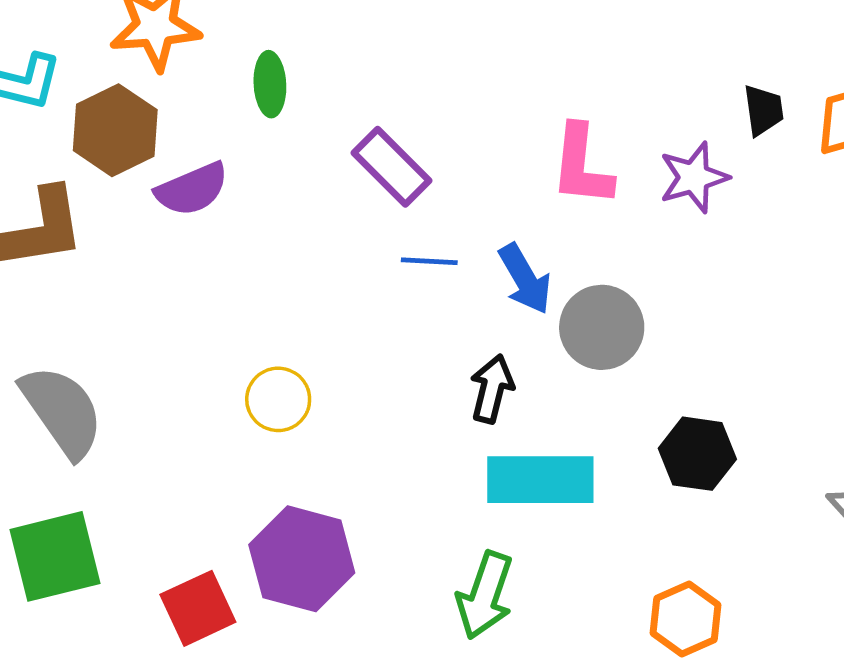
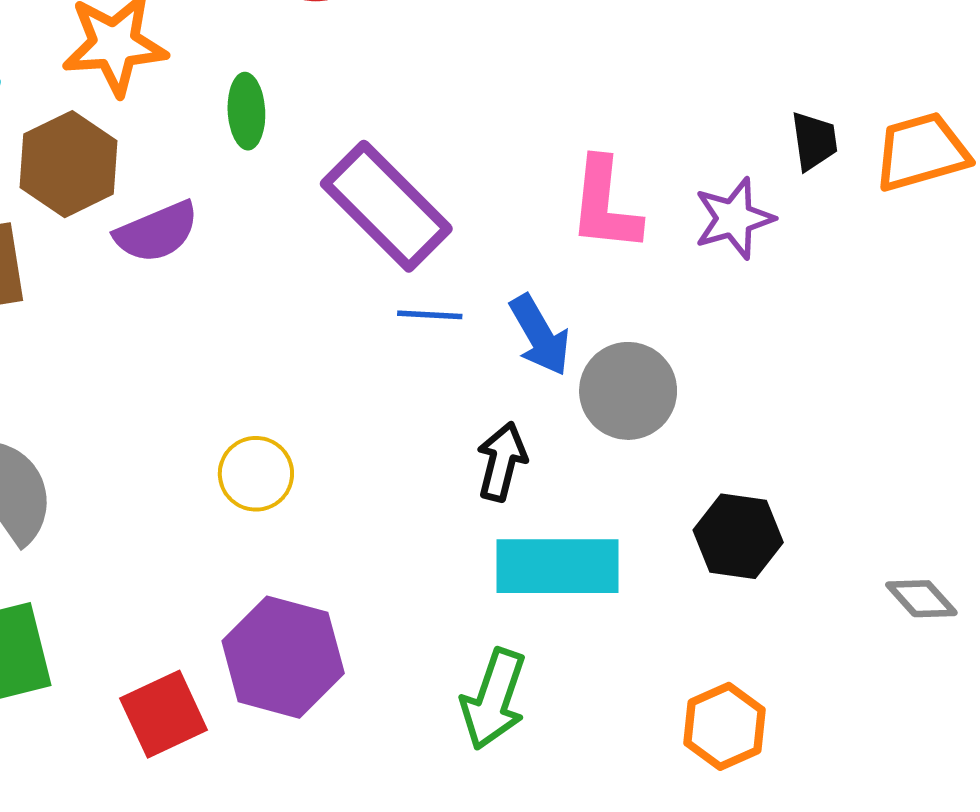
purple rectangle: (392, 167) -> (386, 206), size x1.4

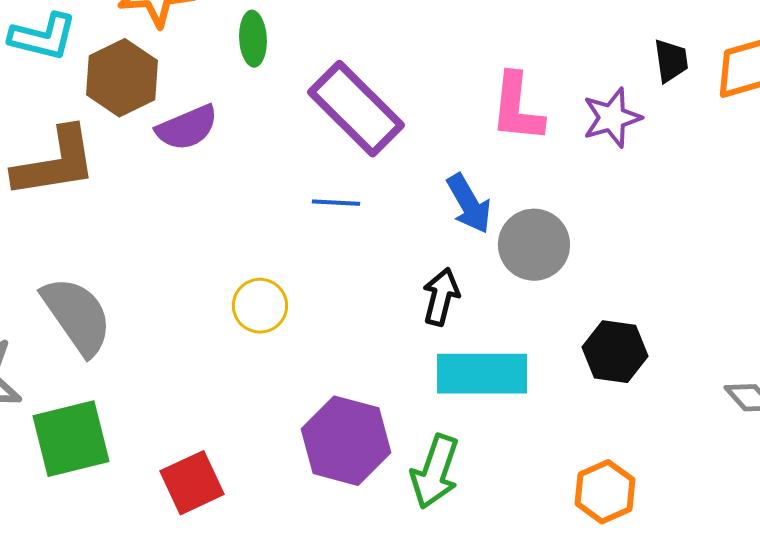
blue line: (430, 315) -> (336, 203), moved
purple hexagon: (283, 657) -> (346, 441), moved

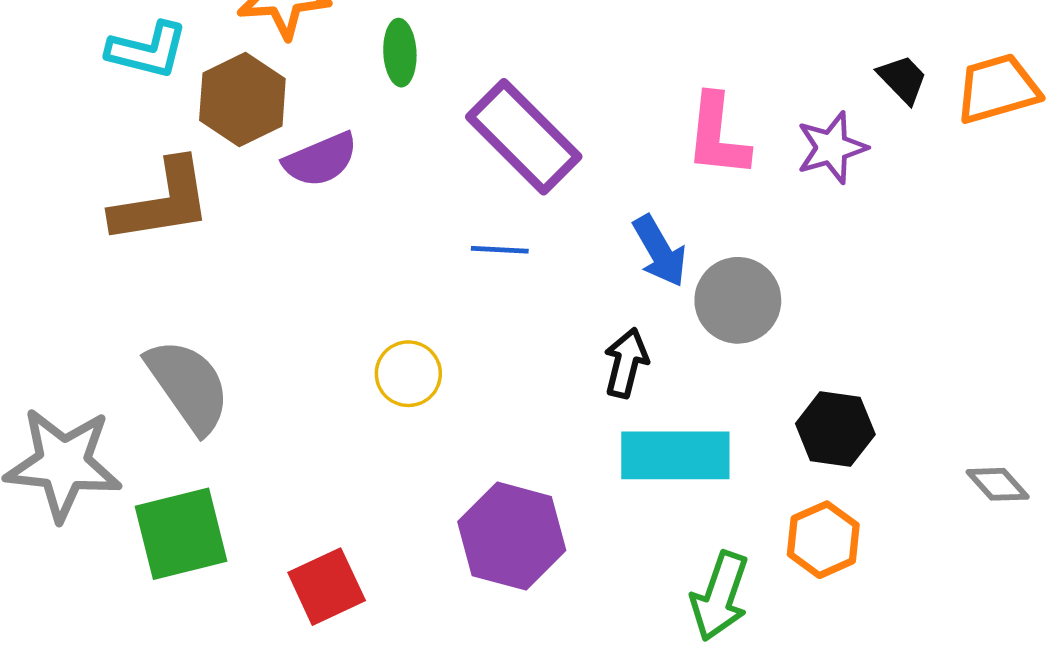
black trapezoid: (671, 61) -> (903, 79), turned -36
green arrow: (435, 472) -> (720, 596), moved
orange hexagon: (605, 492) -> (823, 540), moved

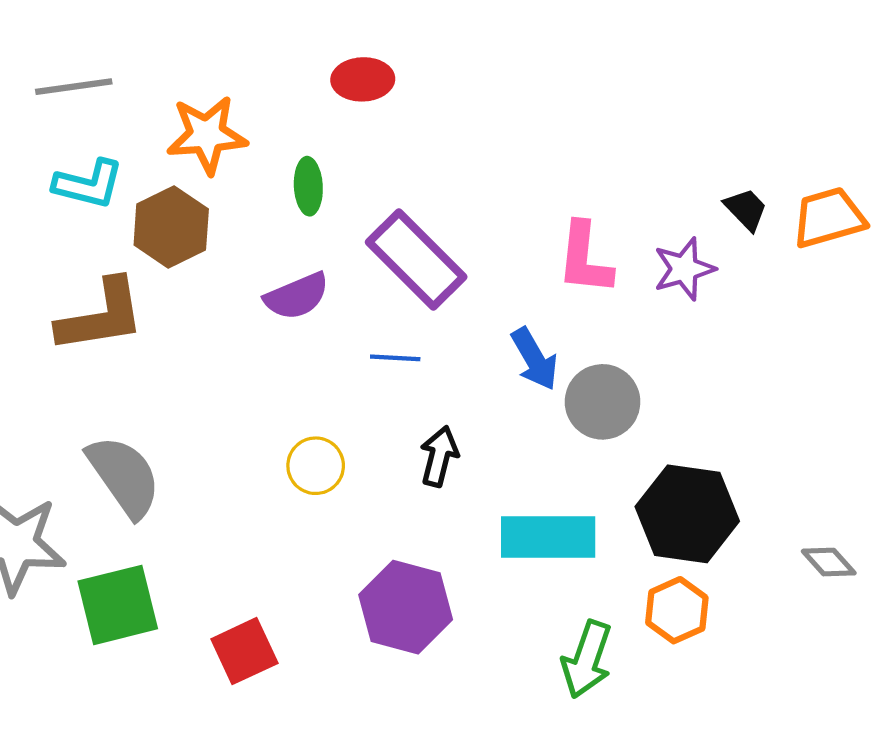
purple semicircle: (321, 160) -> (297, 296), moved
black arrow: (626, 363) -> (439, 456), moved
black hexagon: (835, 429) -> (687, 514), size x1.5

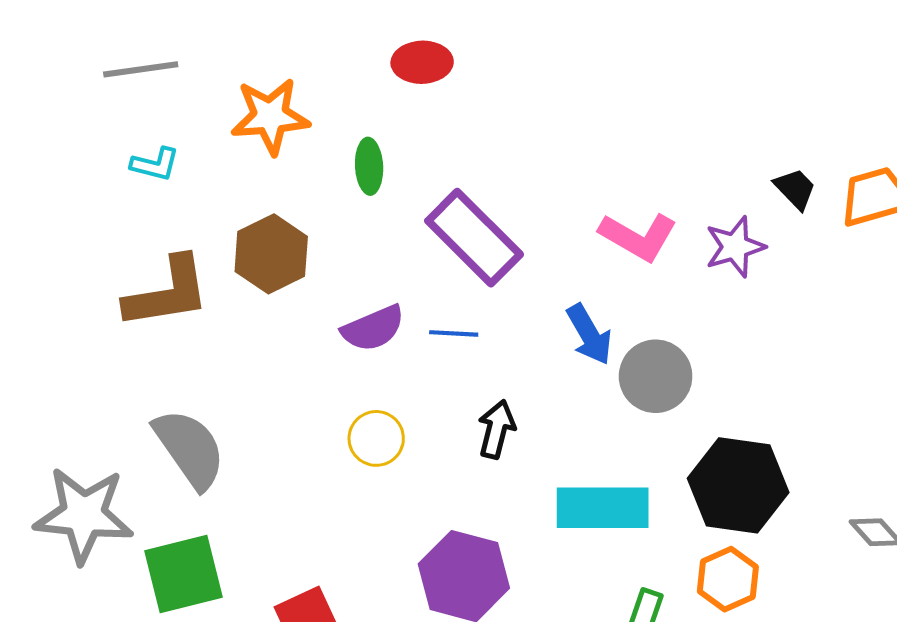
cyan L-shape: (88, 184) -> (155, 164), size x0.7
brown hexagon: (171, 227) -> (271, 254), moved
pink L-shape: (585, 258) -> (638, 237), turned -66
purple semicircle: (297, 296) -> (373, 328), moved

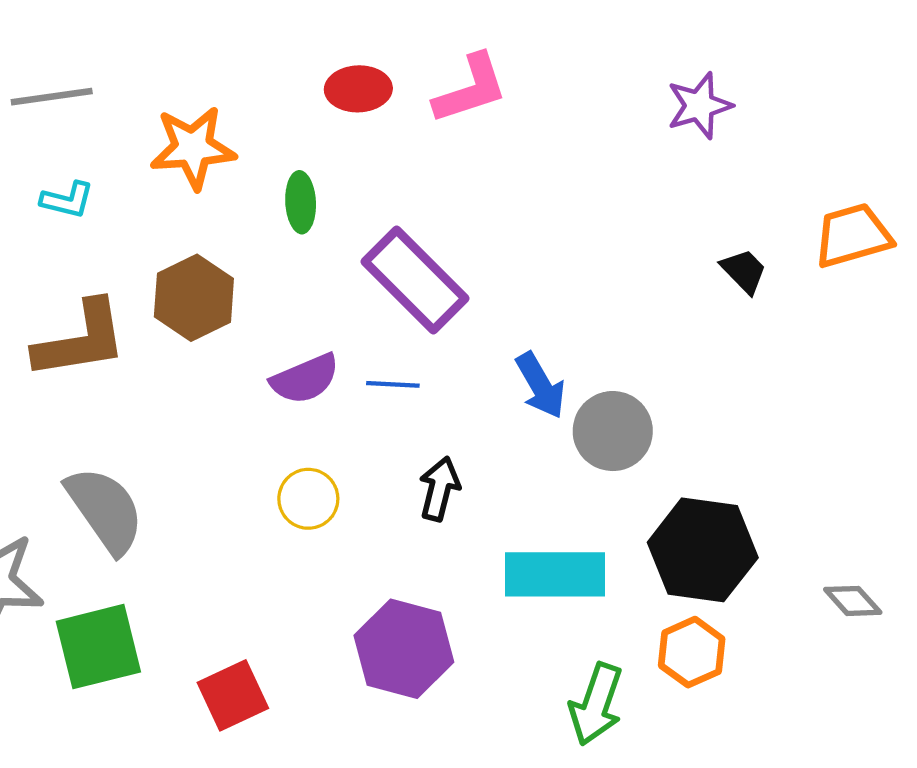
black trapezoid: (795, 189) -> (744, 271), moved
pink L-shape: (638, 237) -> (471, 89), moved, turned -48
purple star: (735, 247) -> (699, 106), moved

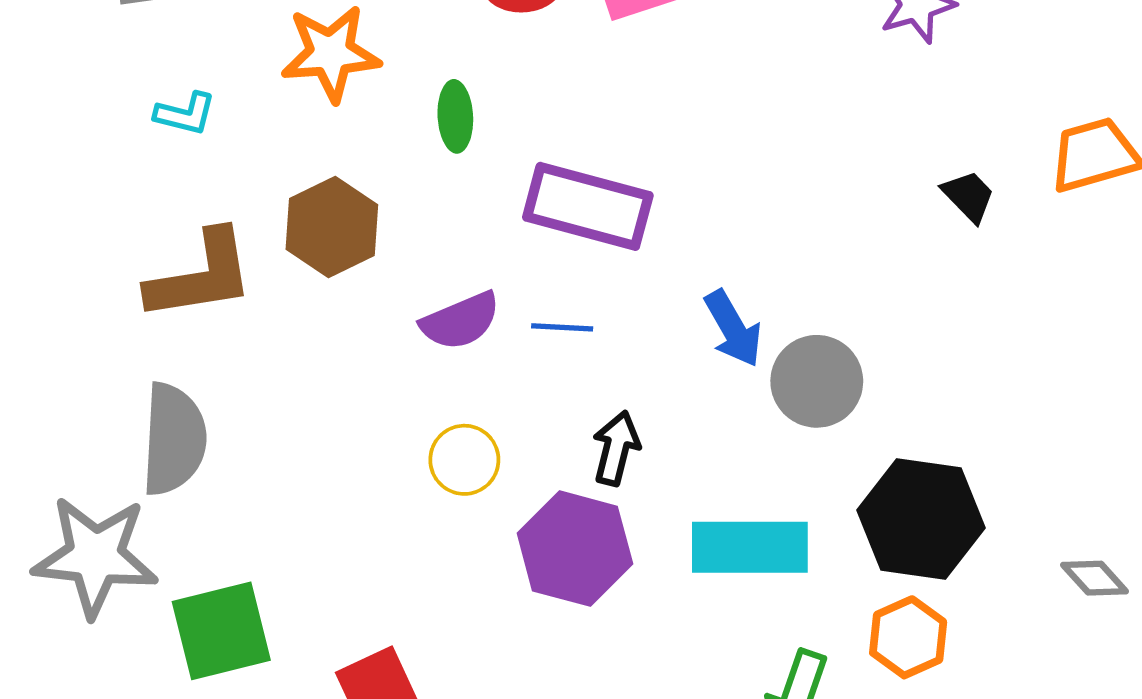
purple rectangle: (415, 280) -> (588, 206), turned -30
gray semicircle: (105, 510) -> (174, 439), moved, turned 38
purple hexagon: (404, 649) -> (575, 549), moved

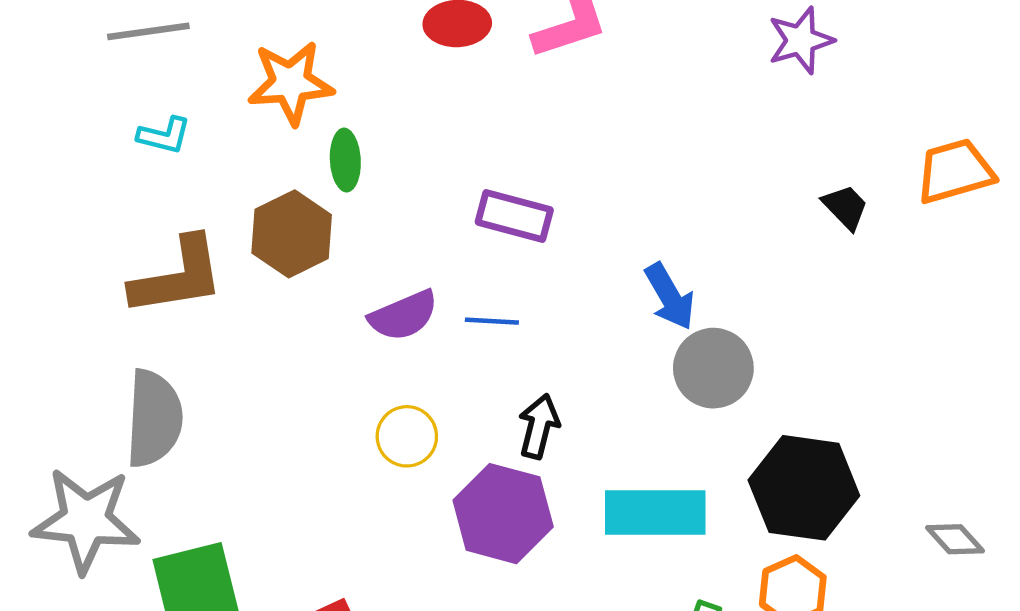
green ellipse: (455, 116) -> (345, 160), moved
purple rectangle: (588, 206) -> (514, 216), size x0.7
blue arrow: (733, 329) -> (670, 297), moved

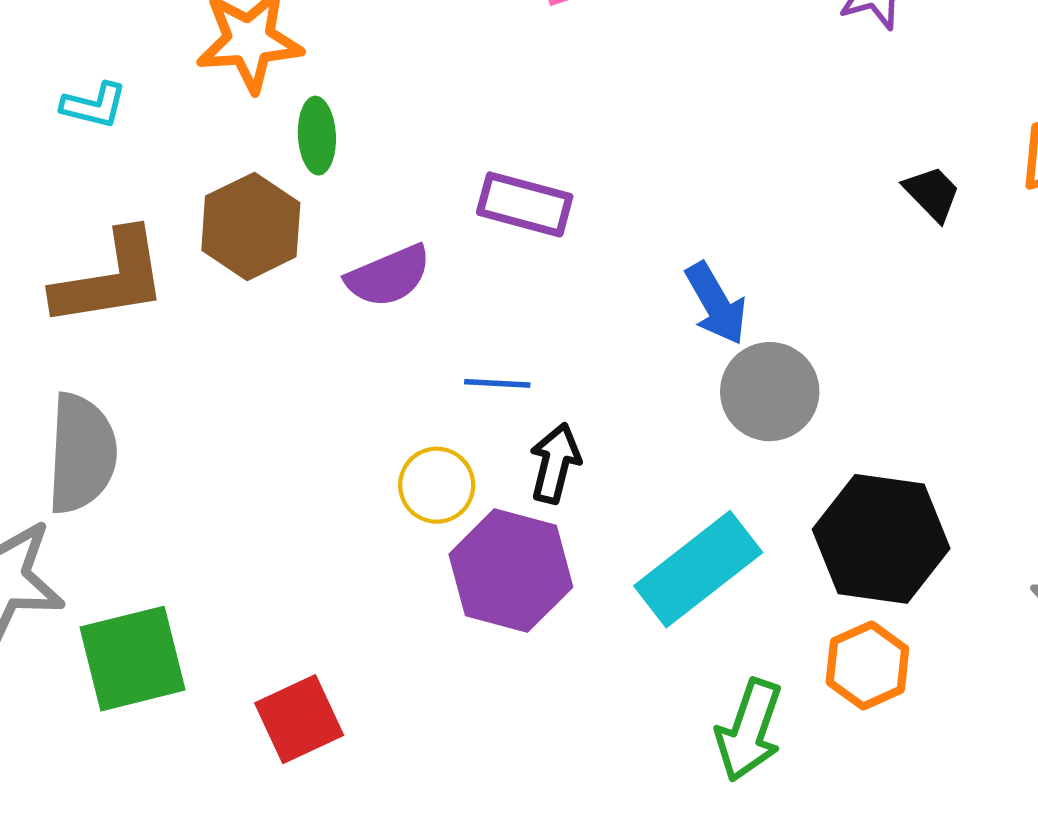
purple semicircle: (403, 316) -> (388, 276), moved
blue line: (492, 321) -> (497, 383), moved
yellow circle: (407, 436) -> (437, 485), moved
cyan rectangle: (655, 512) -> (698, 569), turned -38

